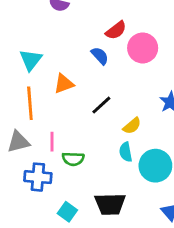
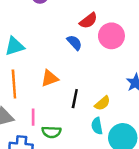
cyan triangle: (31, 60) -> (15, 46), turned 35
orange triangle: (64, 84) -> (50, 78), moved
black line: (101, 105) -> (75, 99), moved, turned -36

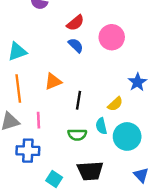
red semicircle: (88, 21) -> (75, 23), moved
yellow semicircle: (102, 103) -> (115, 104), moved
green semicircle: (51, 132) -> (77, 135), moved

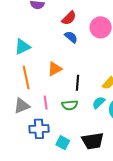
cyan semicircle: (101, 126) -> (99, 103), turned 64
green semicircle: (77, 135) -> (70, 105), moved
cyan square: (54, 179) -> (63, 143), moved

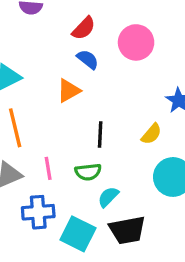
orange triangle: (55, 69) -> (69, 91), moved
cyan semicircle: (99, 103) -> (108, 197), moved
cyan square: (63, 143) -> (78, 234), size x1.5

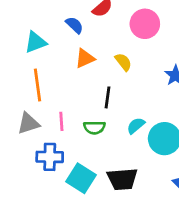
blue semicircle: (88, 59) -> (75, 25), moved
yellow semicircle: (151, 134) -> (123, 62), moved, turned -84
cyan semicircle: (108, 197) -> (136, 126), moved

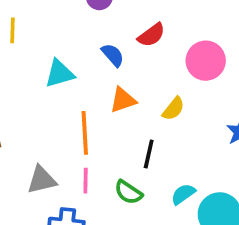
yellow semicircle: (123, 62) -> (173, 109), turned 72
orange line: (37, 85) -> (85, 133), moved
green semicircle: (94, 127) -> (128, 192), turned 30

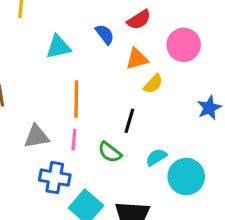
orange triangle: (123, 100) -> (137, 59), moved

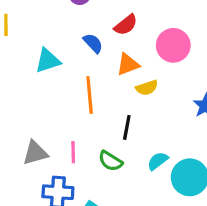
yellow semicircle: (153, 84) -> (147, 88), turned 35
orange line: (76, 99) -> (90, 95), moved

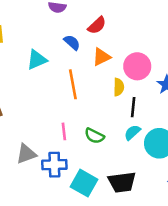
pink circle: (173, 45) -> (137, 66), moved
yellow semicircle: (147, 88) -> (119, 87), moved, turned -66
black line: (127, 127) -> (133, 107), moved
gray triangle: (35, 153) -> (26, 154), moved

